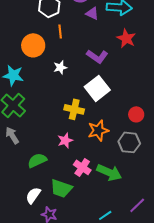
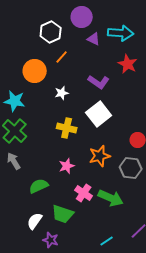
orange line: (60, 31) -> (62, 57), turned 48
yellow cross: (74, 109) -> (67, 128), moved

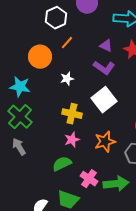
purple triangle: (94, 39) -> (106, 46), moved
pink star: (67, 166) -> (72, 140), moved
green semicircle: (39, 186) -> (62, 164), moved
green arrow: (111, 198) -> (116, 184), turned -30

